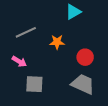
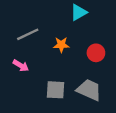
red circle: (85, 57) -> (96, 53), moved
gray square: (34, 84) -> (56, 90), moved

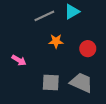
gray line: (28, 34) -> (44, 16), moved

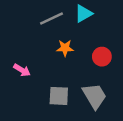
gray trapezoid: (81, 83) -> (95, 96), turned 35

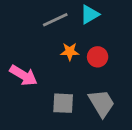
red circle: (102, 57) -> (98, 57), moved
pink arrow: (22, 70) -> (23, 75), size x1.5

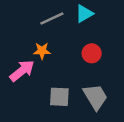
orange star: (70, 52) -> (42, 51), moved
pink arrow: (23, 75) -> (22, 71), turned -70

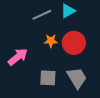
orange star: (42, 51) -> (51, 41), moved
red circle: (92, 53) -> (74, 43), size x1.5

